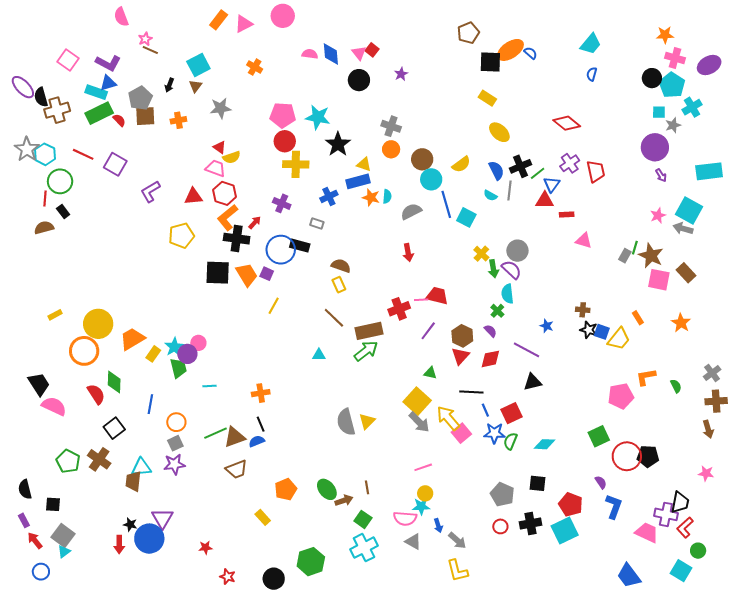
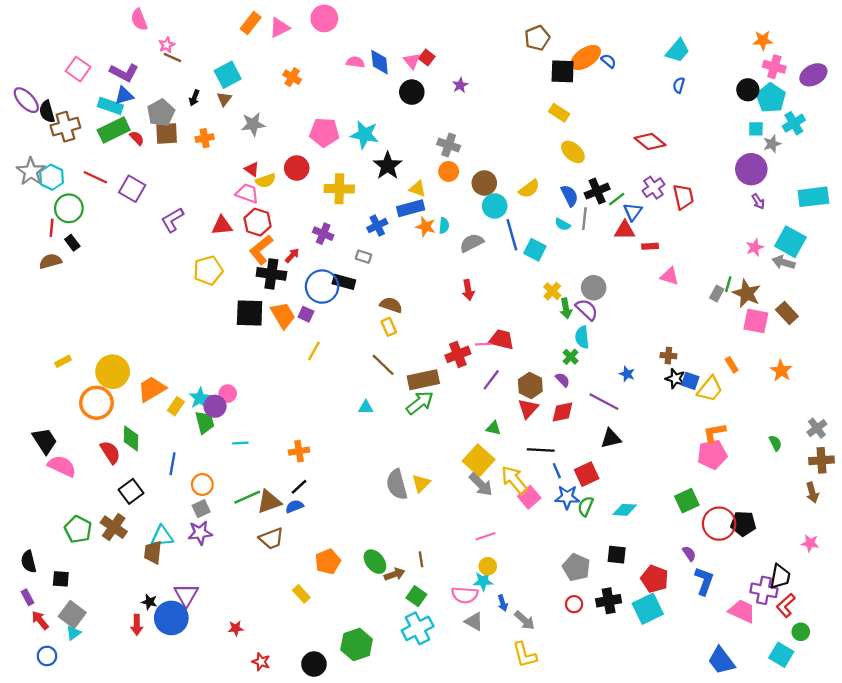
red circle: (285, 141) -> (297, 168), moved
orange L-shape: (646, 377) -> (714, 433), moved
black line: (261, 424) -> (299, 487), turned 70

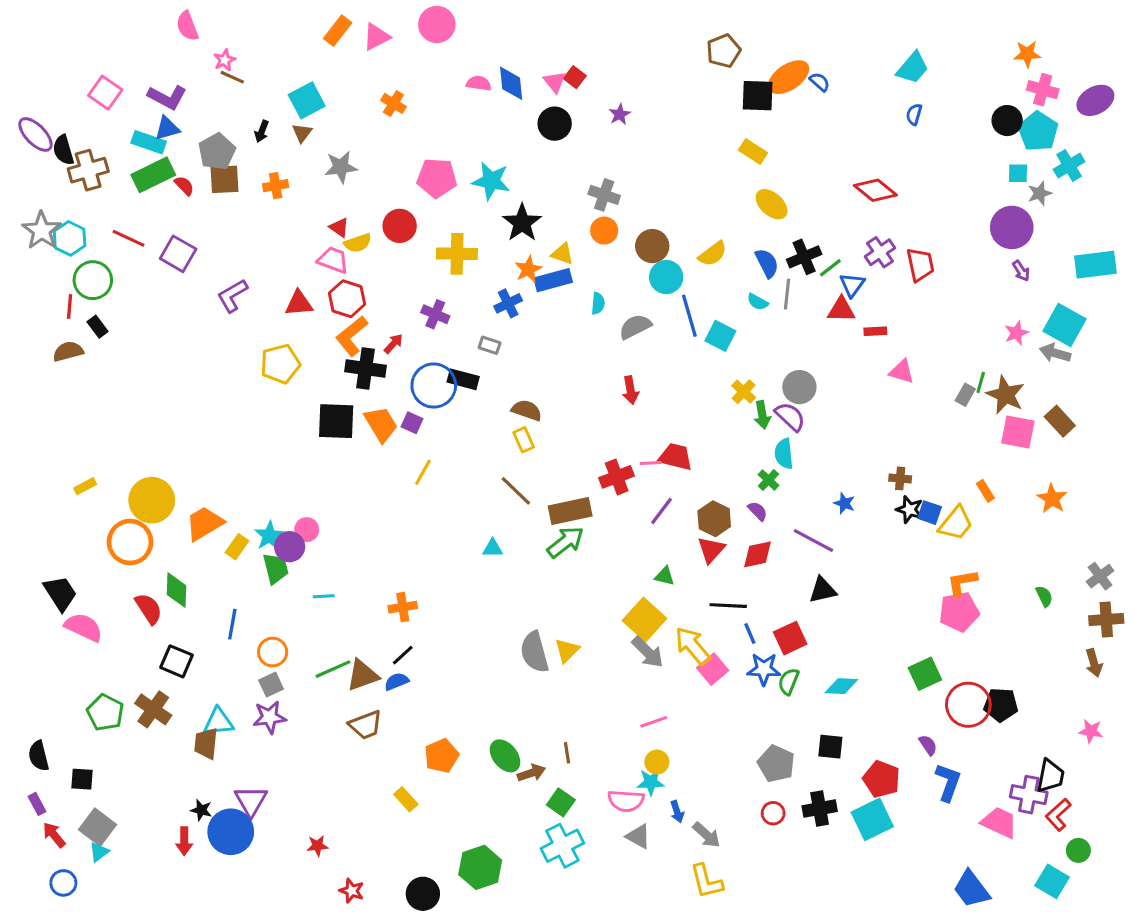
orange star: (426, 227) -> (528, 269), moved, turned 30
black square: (131, 491) -> (177, 661), turned -30

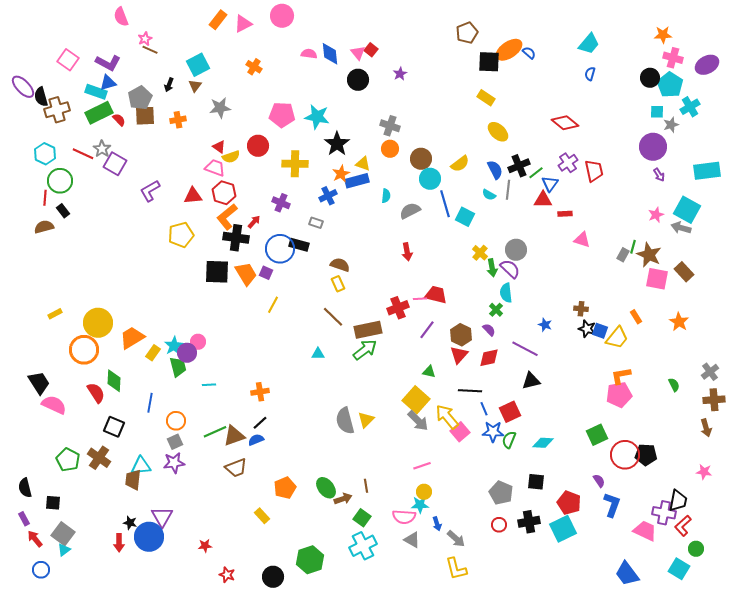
gray star: (42, 231) -> (102, 149), moved, size x0.7

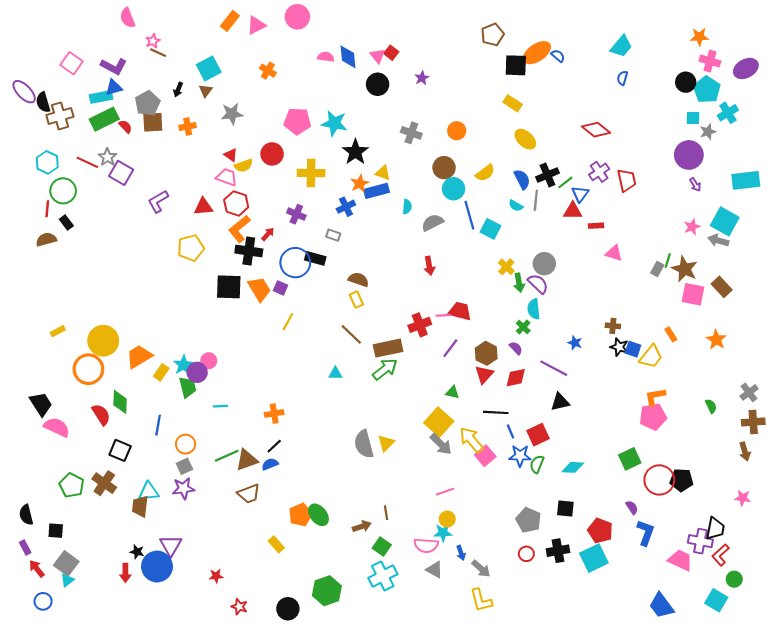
cyan rectangle: (96, 92) -> (101, 97), turned -30
orange circle: (390, 149) -> (457, 131), moved
green ellipse: (326, 488) -> (318, 515), moved

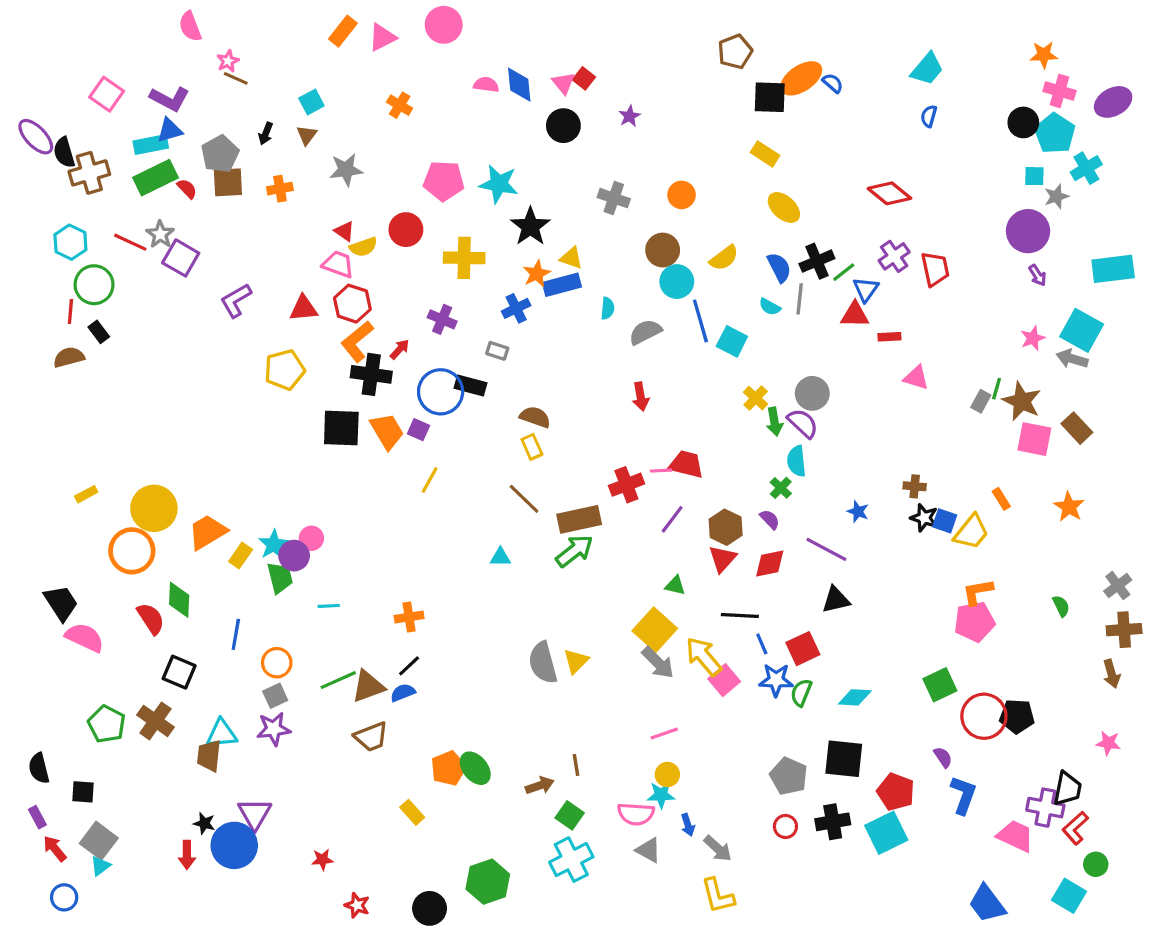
cyan square: (209, 68) -> (311, 102), size x0.7
black square: (565, 508) -> (844, 759), size x1.5

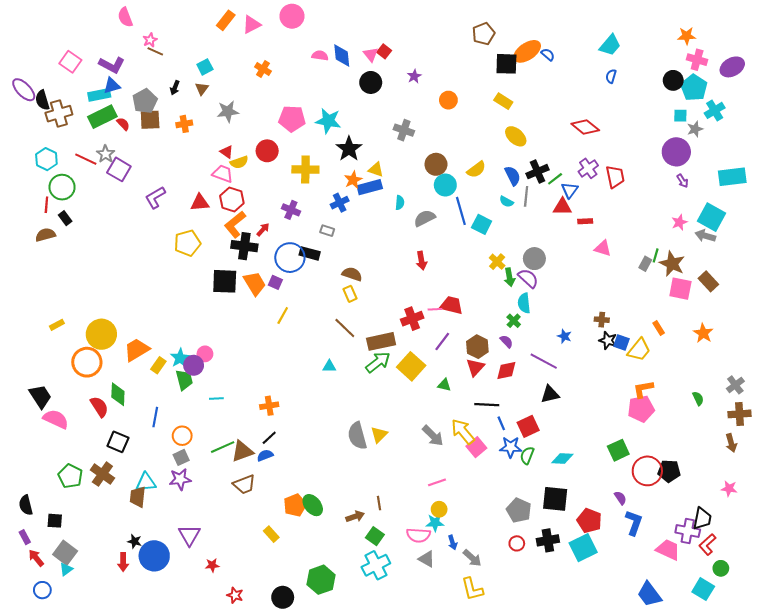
orange circle: (682, 195) -> (448, 100), moved
yellow square: (655, 630) -> (411, 366), moved
purple triangle: (255, 814) -> (189, 535), moved

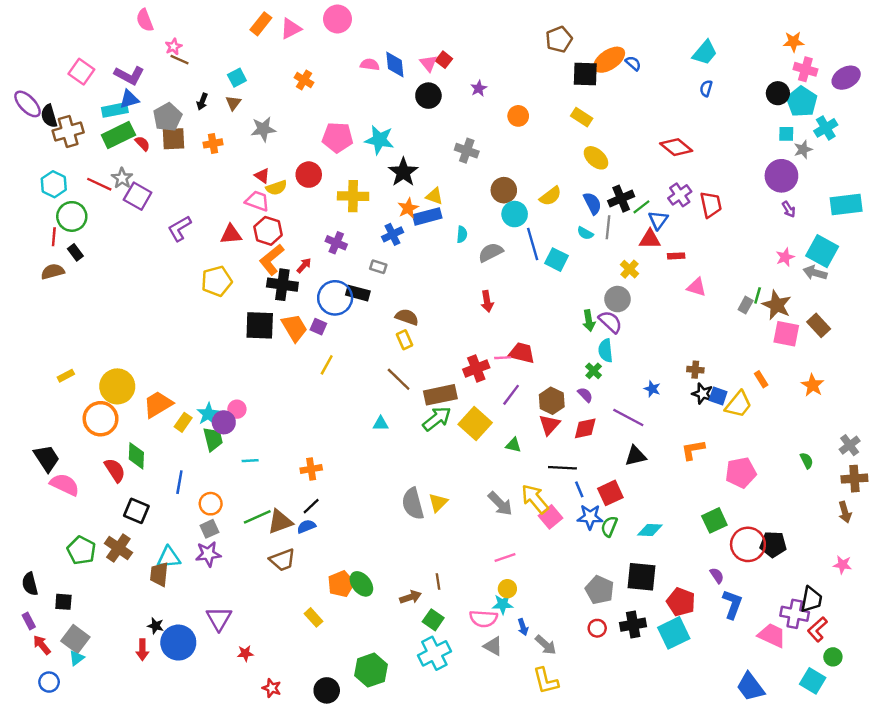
yellow cross: (497, 262) -> (629, 269), moved
orange L-shape: (643, 389) -> (693, 450), moved

